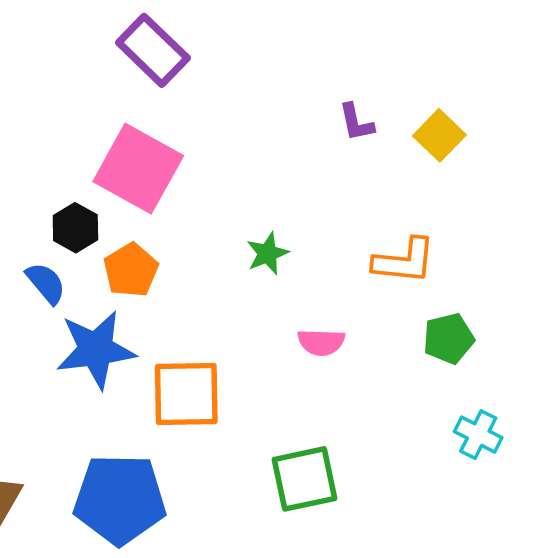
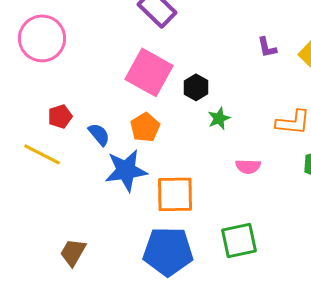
black hexagon: (75, 228) -> (196, 87), moved
blue pentagon: (120, 499) -> (168, 251), moved

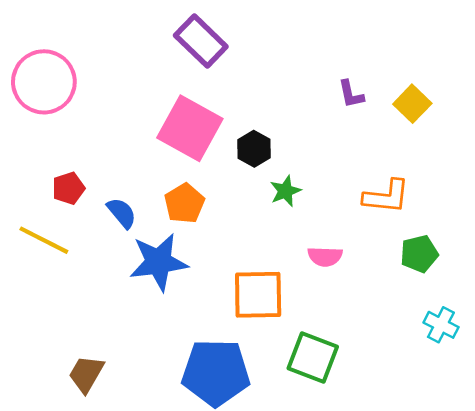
orange square: (175, 194) -> (258, 295), moved
green square: (239, 240) -> (313, 358), turned 33

